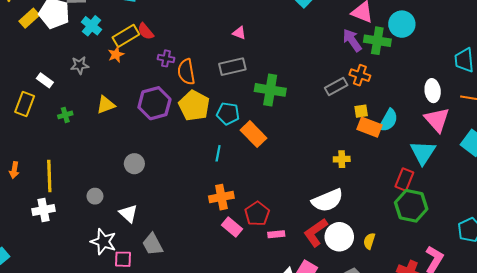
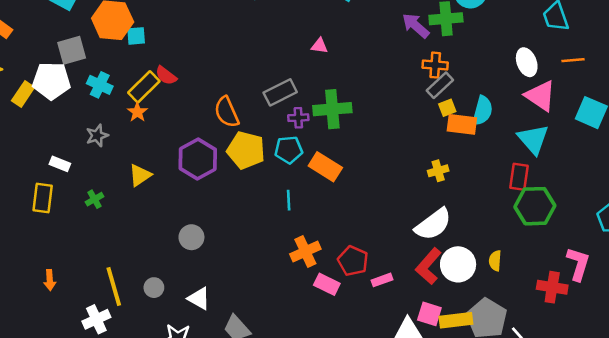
pink triangle: (239, 33) -> (319, 46), moved
purple cross: (166, 58) -> (298, 118), moved
gray rectangle: (336, 87) -> (440, 85), moved
yellow line: (49, 176) -> (114, 286), moved

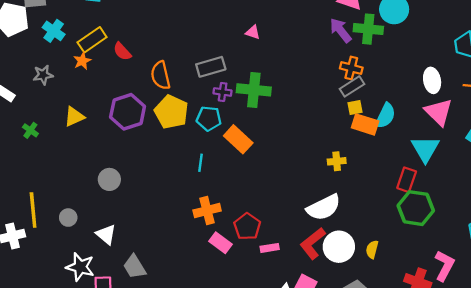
red semicircle: (166, 76) -> (122, 51), moved
green cross: (95, 199) -> (30, 130), turned -35

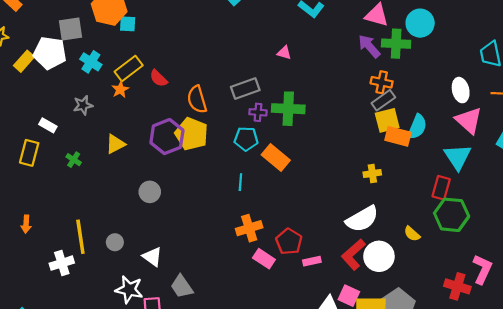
yellow square: (355, 107) -> (387, 120), size x1.6
yellow pentagon: (171, 112) -> (192, 134), moved
gray circle: (109, 179) -> (150, 192), moved
yellow semicircle: (372, 249) -> (412, 234), moved, turned -60

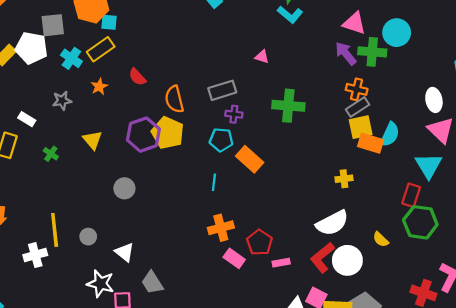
yellow rectangle: (129, 69) -> (101, 49), moved
green cross: (288, 109) -> (288, 106), moved
yellow triangle: (115, 144) -> (92, 140), turned -45

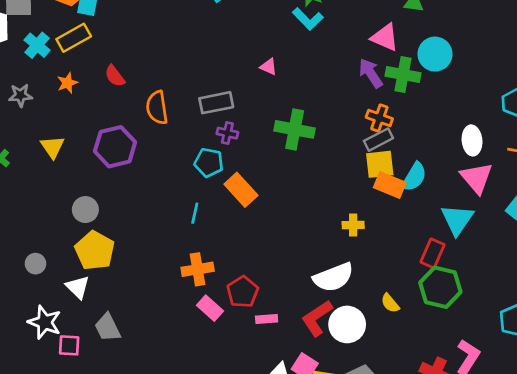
yellow pentagon: (168, 133) -> (95, 251), moved

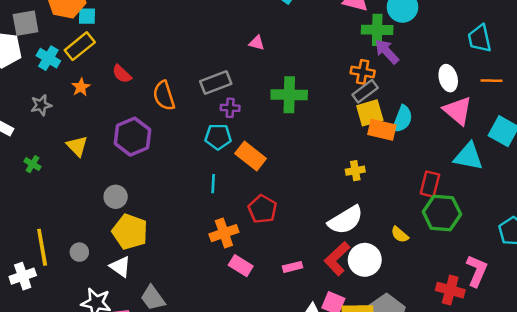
purple arrow: (371, 73) -> (387, 52), moved
cyan triangle: (457, 219) -> (469, 156), moved, turned -44
red pentagon: (243, 292) -> (262, 209), moved

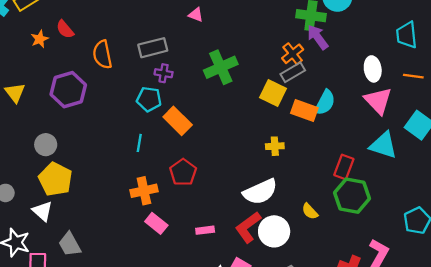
orange cross: (363, 72) -> (293, 54), turned 35
orange star: (81, 87) -> (40, 39), moved
green cross: (289, 95) -> (221, 67), turned -32
yellow square: (370, 113) -> (273, 93), moved, turned 35

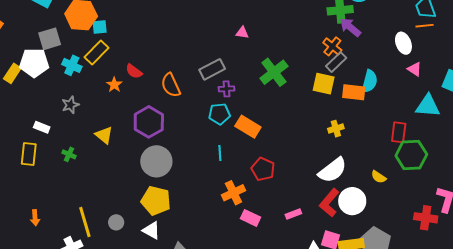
orange line: (413, 76) -> (425, 26), moved
pink triangle: (378, 101) -> (414, 69), size x0.6
gray circle: (46, 145) -> (156, 161), moved, size x1.6

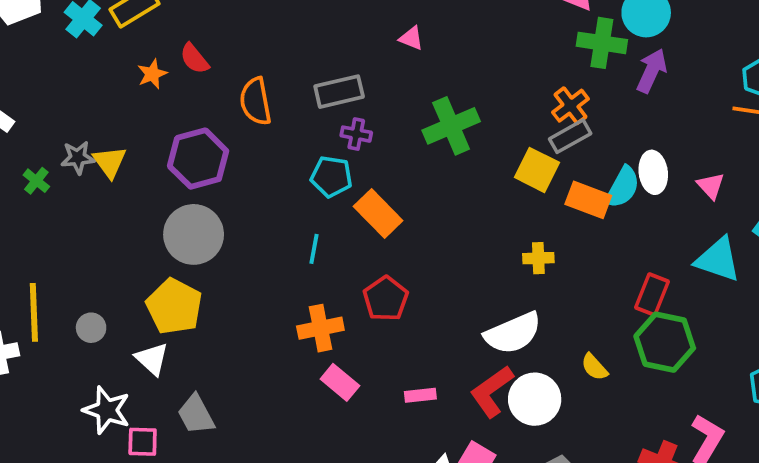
purple arrow: (350, 27) -> (652, 71), moved, turned 60
white ellipse: (403, 43) -> (653, 172), moved
gray star: (70, 105) -> (78, 158), moved

